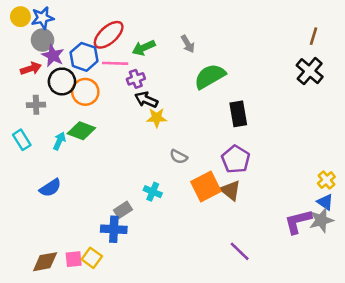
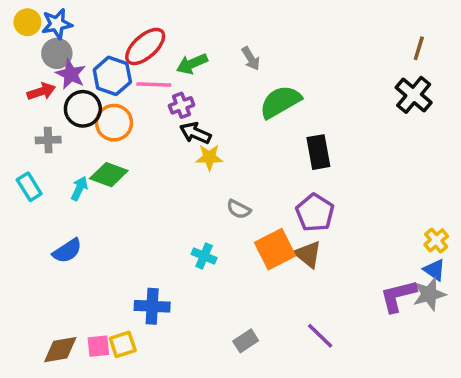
gray rectangle: (123, 210) -> (246, 341), moved
yellow square: (92, 258) -> (123, 344), turned 36

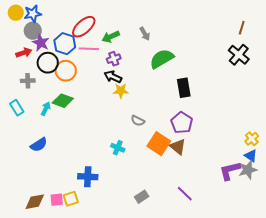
purple cross: (182, 105) -> (114, 59), moved
orange square: (275, 249) -> (159, 144), turned -30

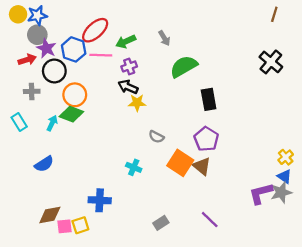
brown line: (242, 28) -> (274, 14), moved
orange circle: (66, 71) -> (75, 95), moved
brown diamond: (35, 202) -> (50, 215), moved

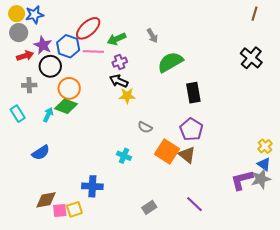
gray circle: (37, 35) -> (19, 33), moved

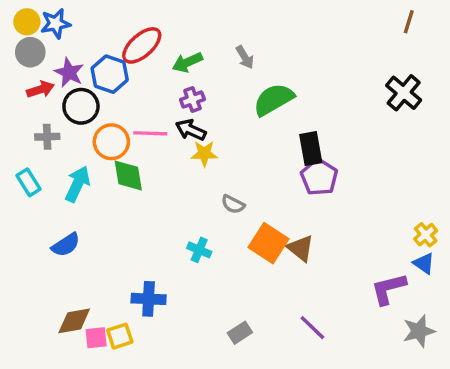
pink line: (93, 52) -> (150, 133), moved
green diamond: (66, 106) -> (128, 176), moved, turned 60
cyan arrow: (48, 115) -> (78, 184), size x1.5
purple pentagon: (191, 129) -> (319, 177), moved
gray star: (261, 179) -> (419, 331), moved

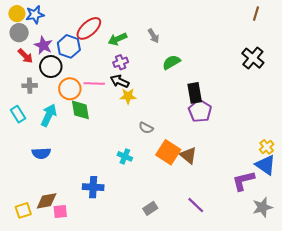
red arrow: (40, 89) -> (25, 56), turned 63
green semicircle: (274, 100) -> (171, 62), size x0.7
blue semicircle: (66, 245) -> (41, 153), turned 30
blue triangle: (424, 263) -> (266, 165), size x1.5
yellow square: (120, 336) -> (23, 210), moved

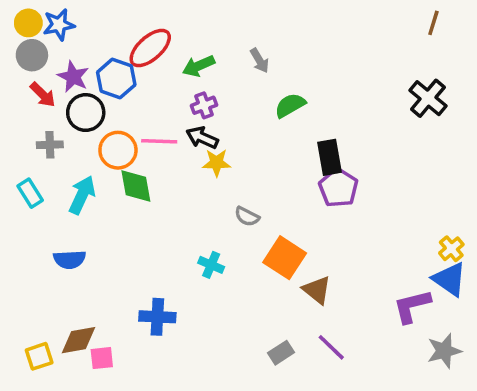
brown triangle: (188, 155) -> (317, 290), moved
gray rectangle: (150, 208) -> (281, 353), moved

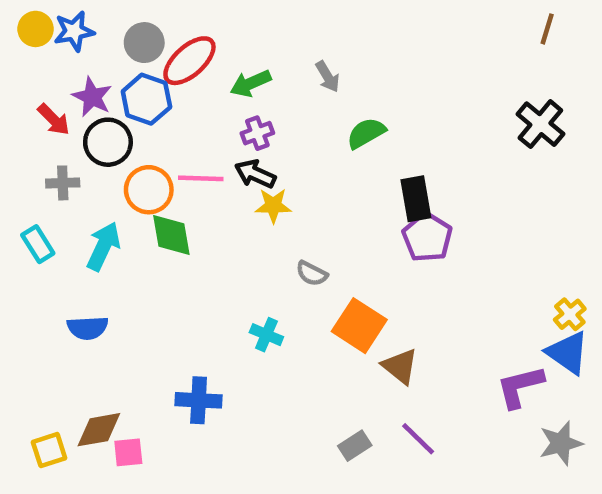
gray circle: (32, 55) -> (144, 43), moved

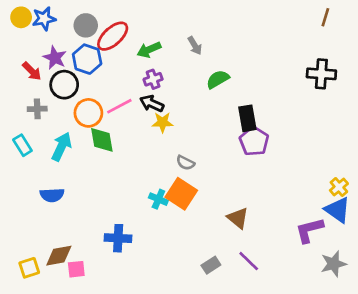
black cross: (540, 124) -> (321, 74), turned -36
pink line: (201, 178) -> (119, 106), turned -30
orange square: (359, 326) -> (181, 194), moved

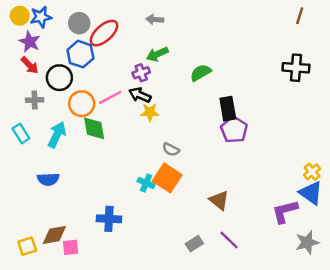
gray arrow: (195, 46) -> (155, 19), moved, turned 126
green arrow: (149, 50) -> (157, 54), moved
purple star: (55, 58) -> (30, 42), moved

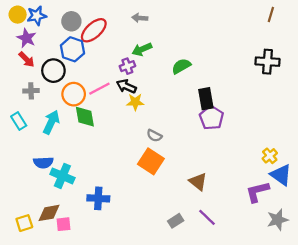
yellow cross: (312, 172) -> (270, 156), moved
cyan cross: (146, 183) -> (62, 176), moved, size x1.5

